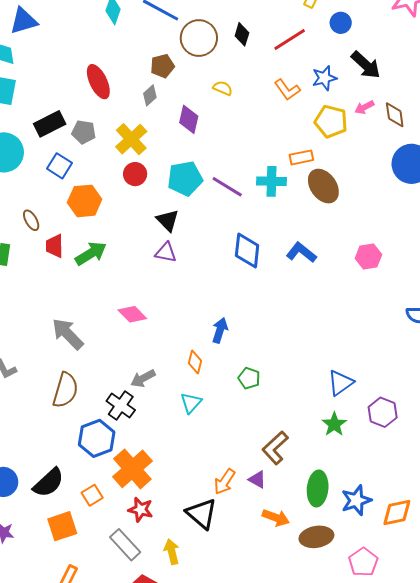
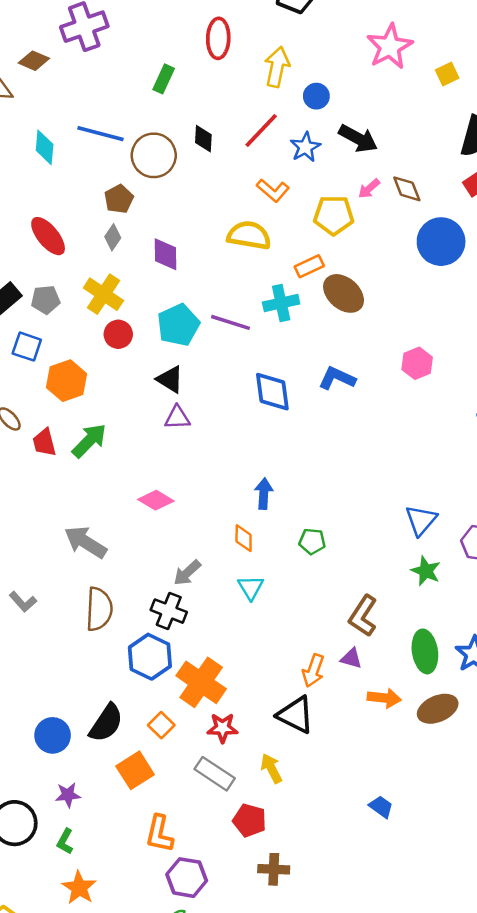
blue star: (324, 78) -> (305, 147), moved
yellow semicircle: (223, 88) -> (249, 235), moved, size x1.8

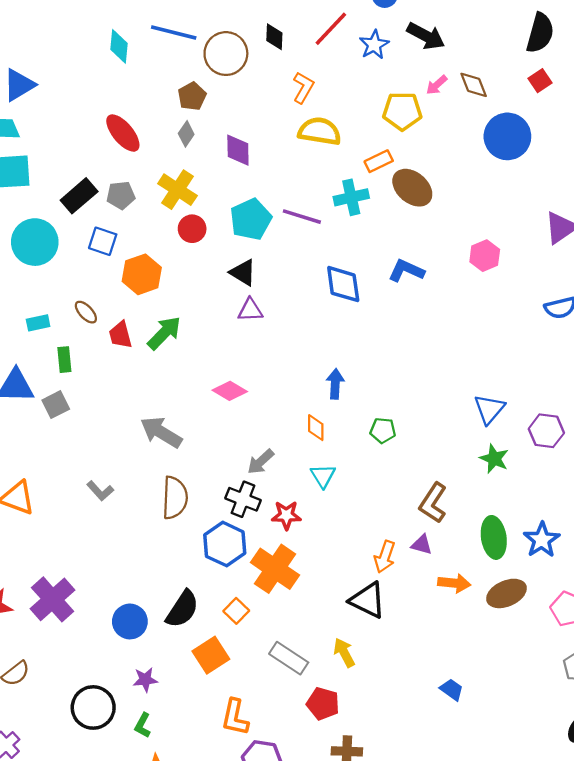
orange L-shape: (273, 190) -> (303, 88), moved, turned -100
red star: (222, 728) -> (286, 515), moved

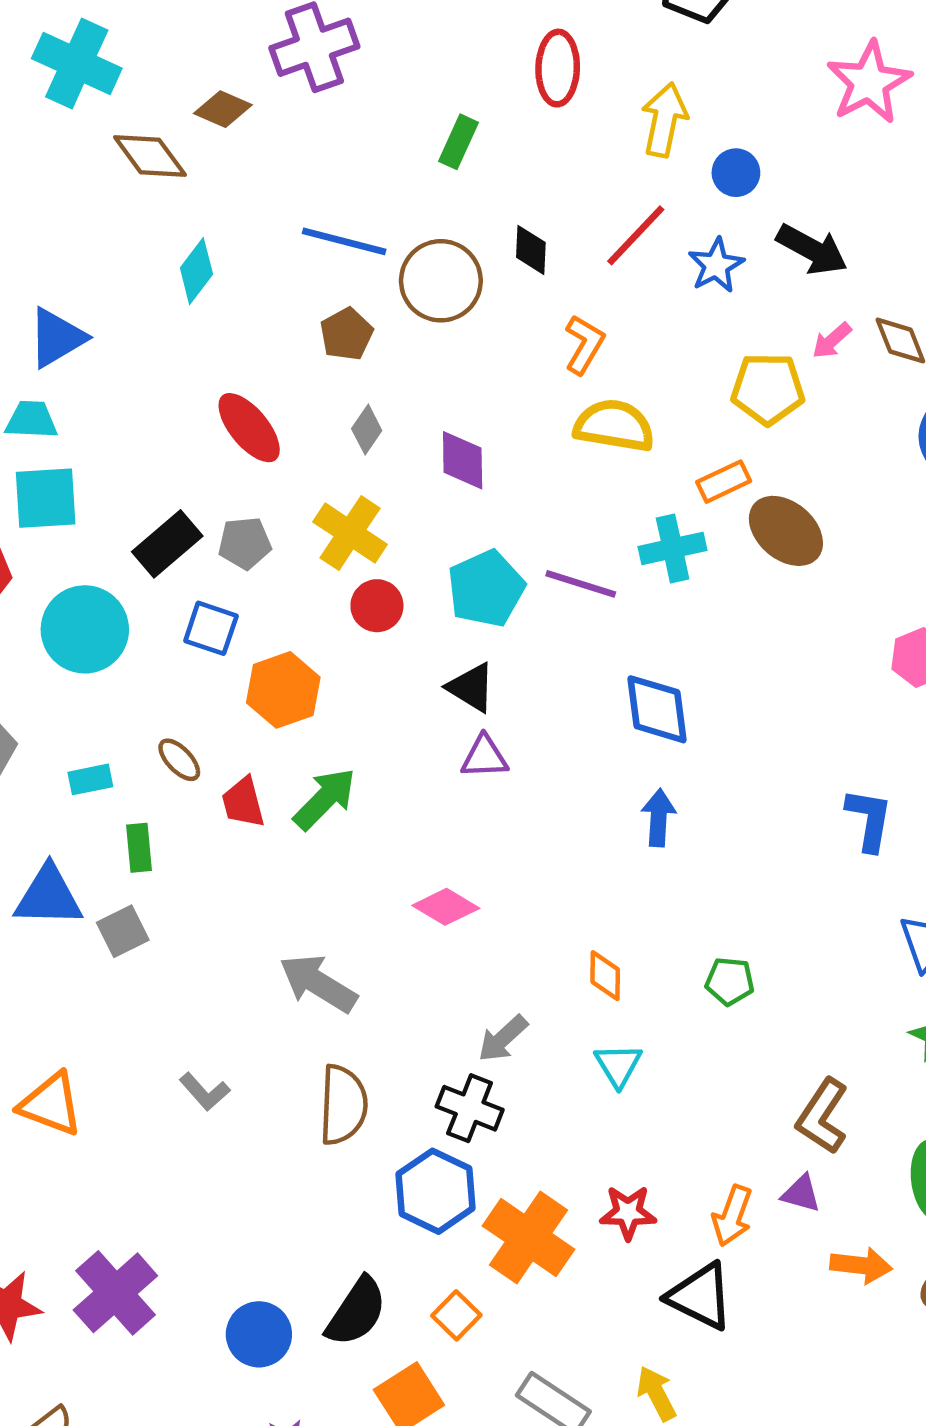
cyan diamond: (119, 46) -> (196, 271), moved, turned 32
brown pentagon: (192, 96) -> (346, 334), moved
blue L-shape: (406, 271) -> (869, 820), moved, turned 75
blue arrow: (335, 384) -> (659, 818), moved
red star: (286, 515) -> (628, 1212), moved

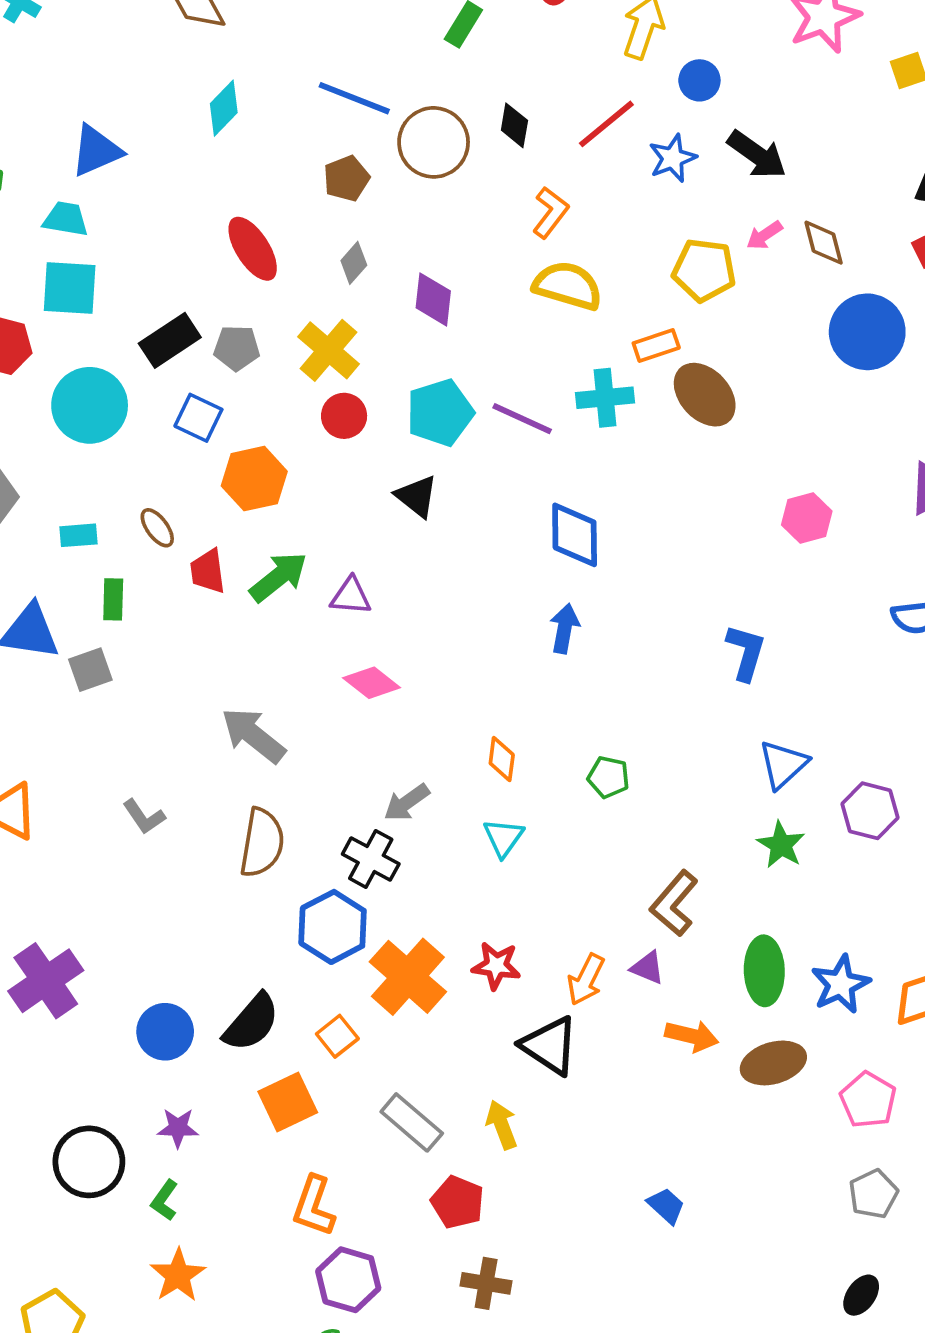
purple triangle: (484, 757) -> (351, 596), moved

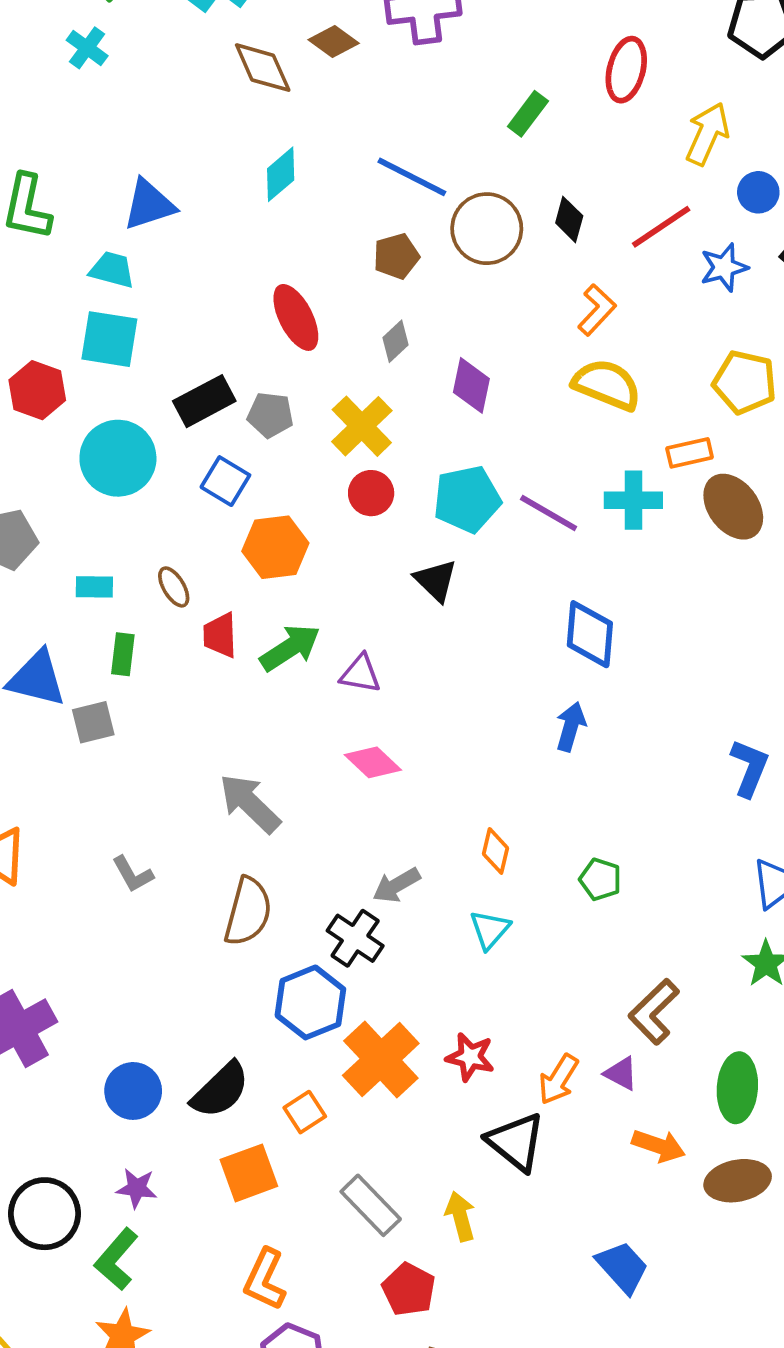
green L-shape: (165, 1200) -> (116, 1259), size x1.5
blue trapezoid: (666, 1206) -> (622, 1267), moved, size x1.4

